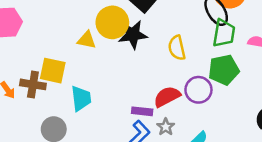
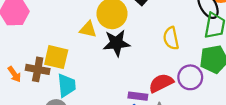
black star: (133, 35) -> (116, 43), moved
cyan trapezoid: (81, 98) -> (67, 85), moved

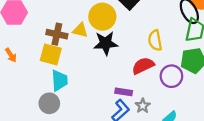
brown cross: (38, 69) -> (57, 34), moved
orange arrow: (14, 74) -> (11, 55), moved
red semicircle: (161, 83) -> (143, 66), moved

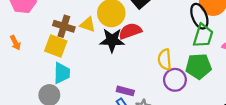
yellow semicircle: (155, 40) -> (165, 59), moved
red semicircle: (143, 66) -> (130, 31), moved

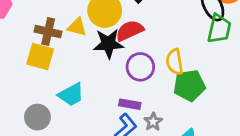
green pentagon: (198, 66) -> (189, 86), moved
cyan trapezoid: (62, 73) -> (71, 95), moved, turned 65
purple circle: (175, 80) -> (140, 67), moved

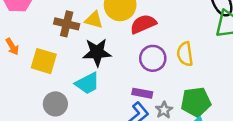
black star: (108, 44) -> (97, 52), moved
yellow square: (40, 57) -> (44, 61), moved
green pentagon: (189, 86) -> (196, 102), moved

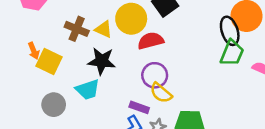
orange arrow: (12, 46) -> (34, 51), moved
yellow semicircle: (185, 54) -> (161, 93), moved, turned -50

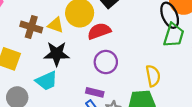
yellow semicircle: (161, 93) -> (153, 76), moved, turned -135

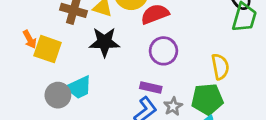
cyan trapezoid: (47, 81) -> (79, 87), moved

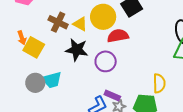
purple circle: (163, 51) -> (106, 61), moved
purple rectangle: (151, 88) -> (112, 96), moved

